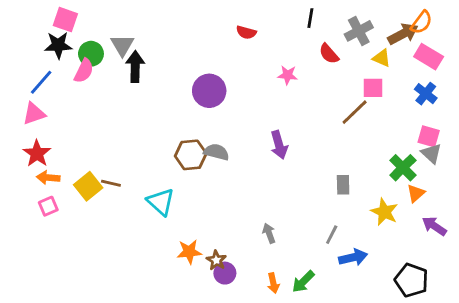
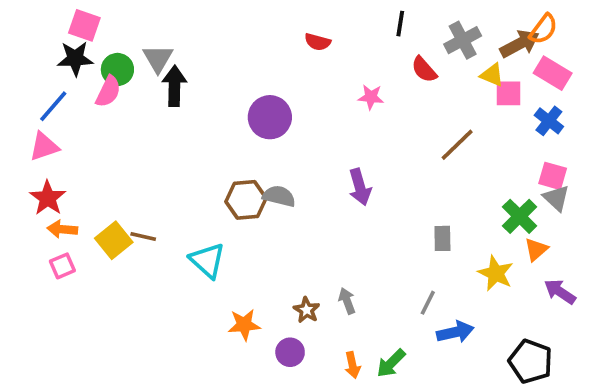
pink square: (373, 88) -> (509, 93), moved
brown star: (216, 260) -> (307, 310), moved

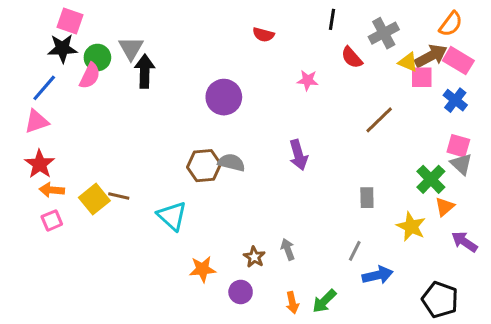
brown arrow: (520, 44) -> (431, 56), moved

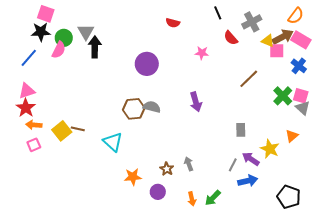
black line: (332, 19) -> (218, 13), turned -32
pink triangle: (37, 121) -> (27, 91), moved
green cross: (431, 179) -> (283, 96), moved
purple arrow: (464, 242) -> (251, 159), moved

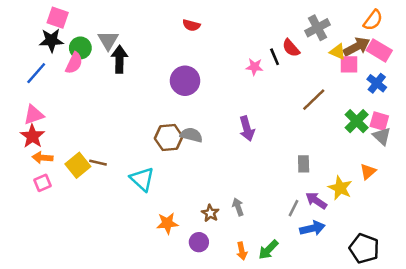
black line: (218, 13) -> (275, 57), moved
red semicircle: (173, 23) -> (191, 25), moved

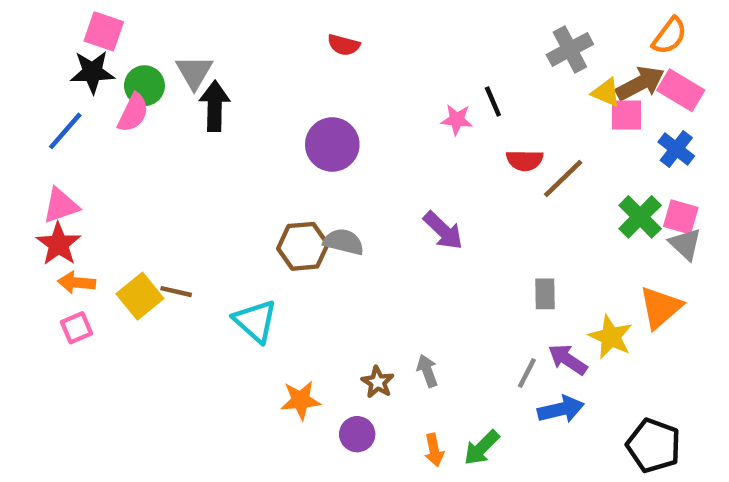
red semicircle: (291, 48) -> (525, 160), moved, turned -48
purple arrow: (247, 129) -> (443, 230), turned -30
orange triangle: (368, 172) -> (660, 307), size x1.5

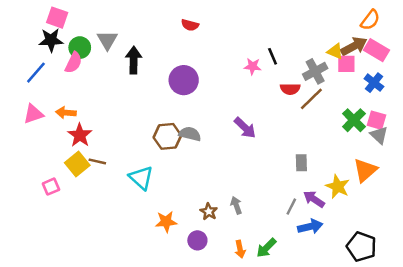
gray cross: (570, 49) -> (315, 71), moved
black arrow: (215, 106) -> (134, 60), moved
red star: (58, 244) -> (80, 135), moved
orange arrow: (77, 283) -> (66, 113), moved
pink square: (77, 328) -> (51, 187), moved

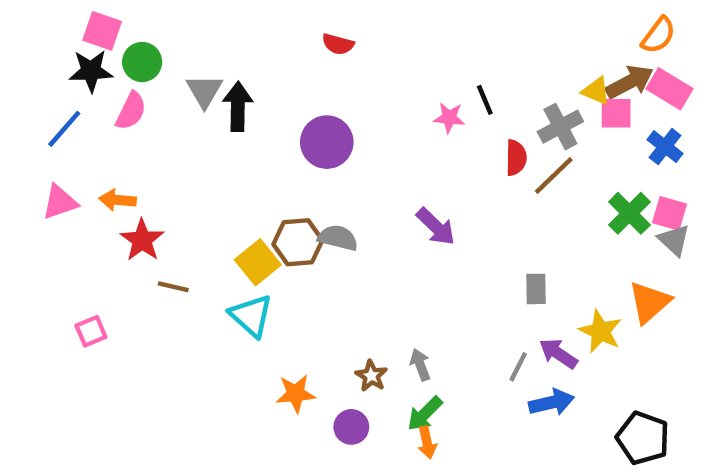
gray triangle: (107, 40) -> (204, 91), moved
green circle: (80, 48) -> (142, 62), moved
red semicircle: (290, 89) -> (516, 158), turned -90
yellow square: (77, 164) -> (258, 262), moved
green arrow: (266, 248) -> (425, 414), moved

